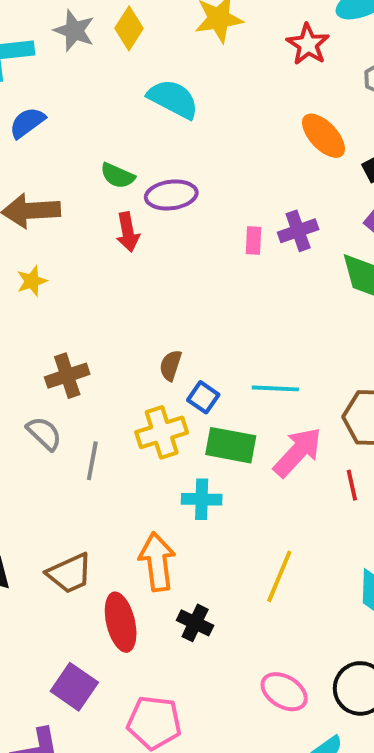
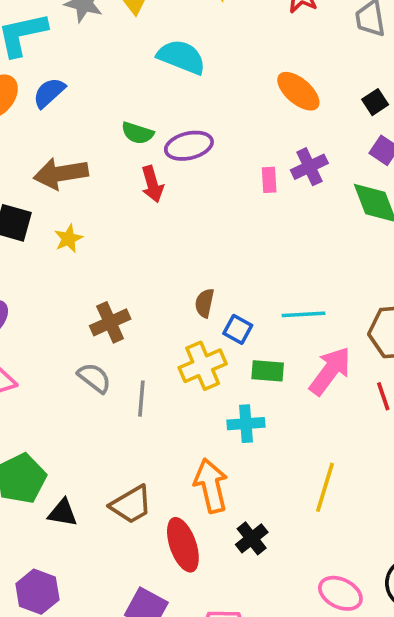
orange ellipse: (323, 136) -> (298, 91), moved
green rectangle: (231, 445) -> (268, 371), size x0.7
black cross: (195, 623) -> (252, 538), turned 32

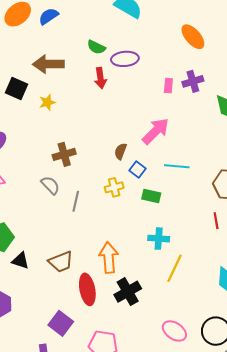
yellow cross: (203, 366) -> (114, 187), size x0.7
pink arrow: (330, 371) -> (156, 131), moved
cyan cross: (246, 424) -> (159, 239), moved
black cross: (252, 538) -> (128, 292), size x1.4

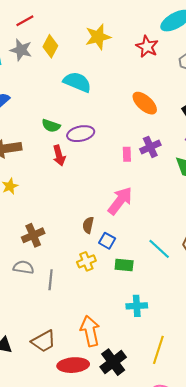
cyan line: (177, 166) -> (159, 249), moved, turned 45
gray semicircle: (50, 185) -> (23, 267), turned -30
yellow line: (174, 268) -> (158, 350), moved
red ellipse: (87, 289) -> (73, 365), turned -76

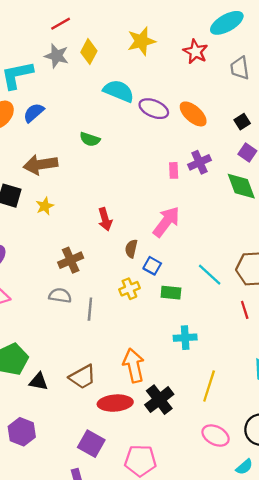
purple ellipse: (81, 134) -> (154, 109), moved, turned 35
red arrow: (59, 155) -> (105, 219), moved

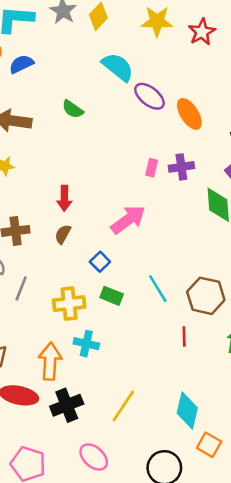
red star: (195, 52) -> (202, 32), moved
brown semicircle: (131, 249) -> (63, 234), moved
yellow cross: (129, 289) -> (69, 304), moved, size x1.4
cyan cross: (185, 338) -> (86, 344), moved
pink ellipse: (216, 436) -> (94, 457), moved

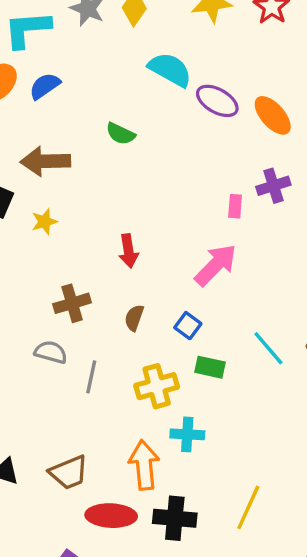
pink rectangle: (152, 168) -> (235, 206), moved
brown semicircle: (63, 234) -> (134, 318), moved
black cross: (67, 405) -> (175, 518), turned 36

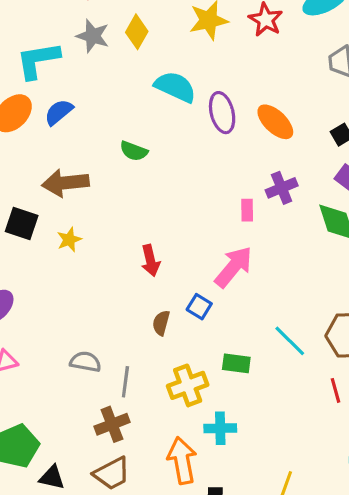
purple ellipse: (217, 101) -> (222, 113), turned 51
brown cross: (72, 303) -> (112, 424), moved
blue square: (188, 326) -> (199, 307), moved

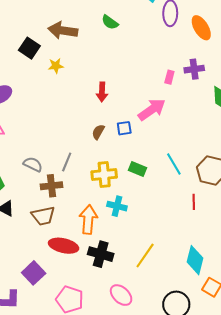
blue square: (199, 307) -> (124, 128), turned 35
gray semicircle: (85, 362) -> (33, 164), moved

